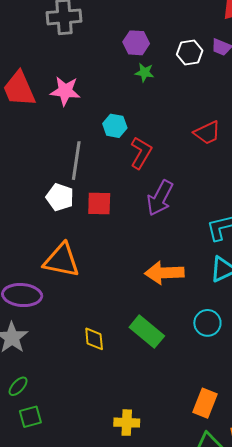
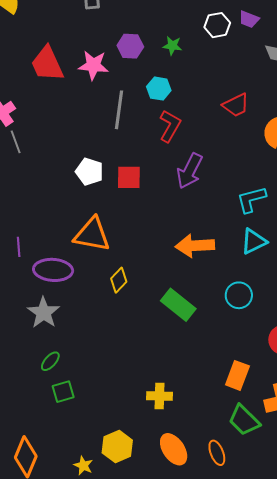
purple hexagon: (136, 43) -> (130, 46), moved
cyan hexagon: (115, 126) -> (159, 89), moved
gray line: (76, 161) -> (119, 110), moved
yellow diamond: (94, 339) -> (119, 280), moved, turned 50

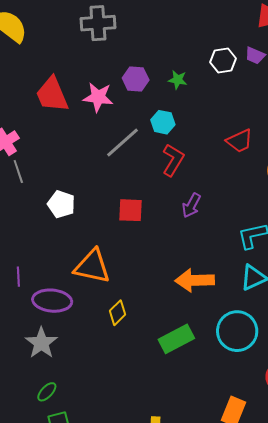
gray line: (119, 110) -> (122, 142), turned 39
purple arrow: (190, 171) -> (191, 205), size x0.7
white pentagon: (89, 172) -> (61, 204), moved
cyan circle: (239, 295) -> (237, 331), size x1.5
green rectangle: (178, 305) -> (176, 339), turned -68

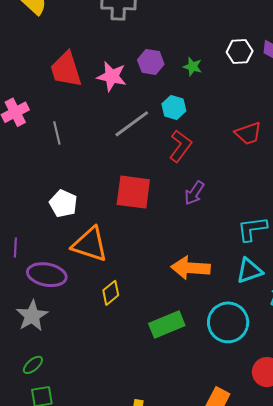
gray line: (18, 172) -> (57, 133), moved
white pentagon: (61, 204) -> (63, 204), moved
red square: (131, 210) -> (133, 192), size x1.4

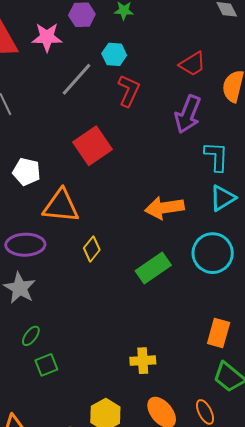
red square: (133, 192) -> (92, 146), turned -30
purple arrow: (194, 193) -> (188, 114), moved, size x1.5
cyan L-shape: (252, 229) -> (216, 156), turned 112

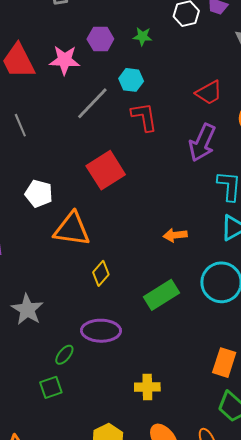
red L-shape: (129, 91) -> (144, 117), turned -36
orange arrow: (164, 208) -> (175, 235), size x0.6
purple ellipse: (25, 245) -> (101, 331), moved
green ellipse: (31, 336) -> (64, 355), moved

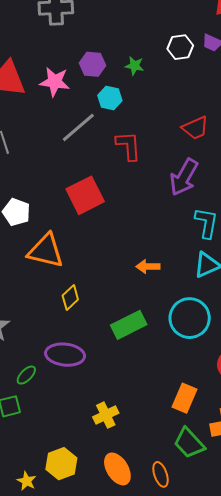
cyan hexagon: (131, 80) -> (110, 98), moved
yellow cross: (147, 387) -> (106, 415), turned -30

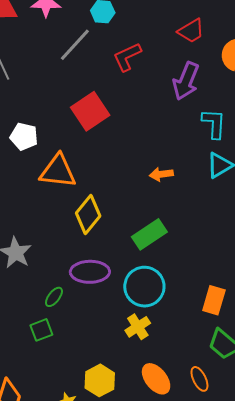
red L-shape: (128, 146) -> (127, 57), turned -104
yellow diamond: (70, 298) -> (88, 215), size x1.5
cyan circle: (190, 318) -> (144, 287), moved

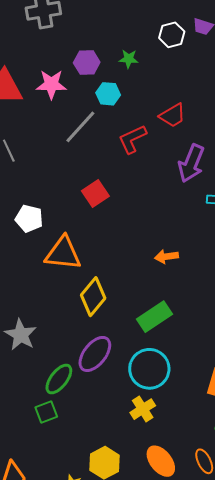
red trapezoid: (191, 31) -> (173, 115), moved
red square: (90, 111) -> (95, 193), size x0.7
purple ellipse: (90, 272) -> (95, 354), turned -51
green ellipse: (54, 297) -> (59, 379), size x1.5

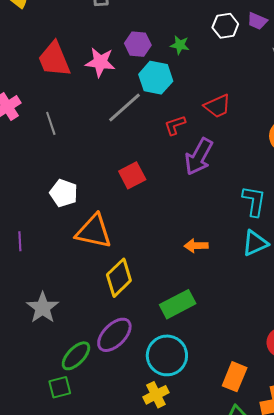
cyan hexagon: (108, 94) -> (156, 78), size x1.4
red L-shape: (132, 139) -> (175, 125), size x0.7
purple arrow: (191, 163) -> (199, 157), moved

